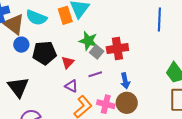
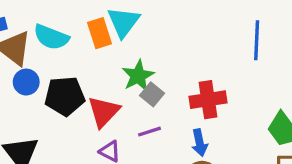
green star: (88, 41) -> (138, 76), turned 30
red cross: (117, 49) -> (208, 100), moved
red triangle: (68, 62) -> (104, 112), size x1.5

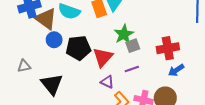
gray square: (152, 94) -> (133, 46), turned 32
blue arrow: (200, 143) -> (176, 70), moved, turned 70

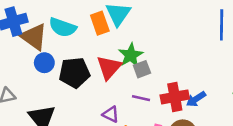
red cross: (168, 48) -> (175, 97), moved
red triangle: (103, 57) -> (109, 68), moved
purple line: (132, 69) -> (141, 98), turned 32

